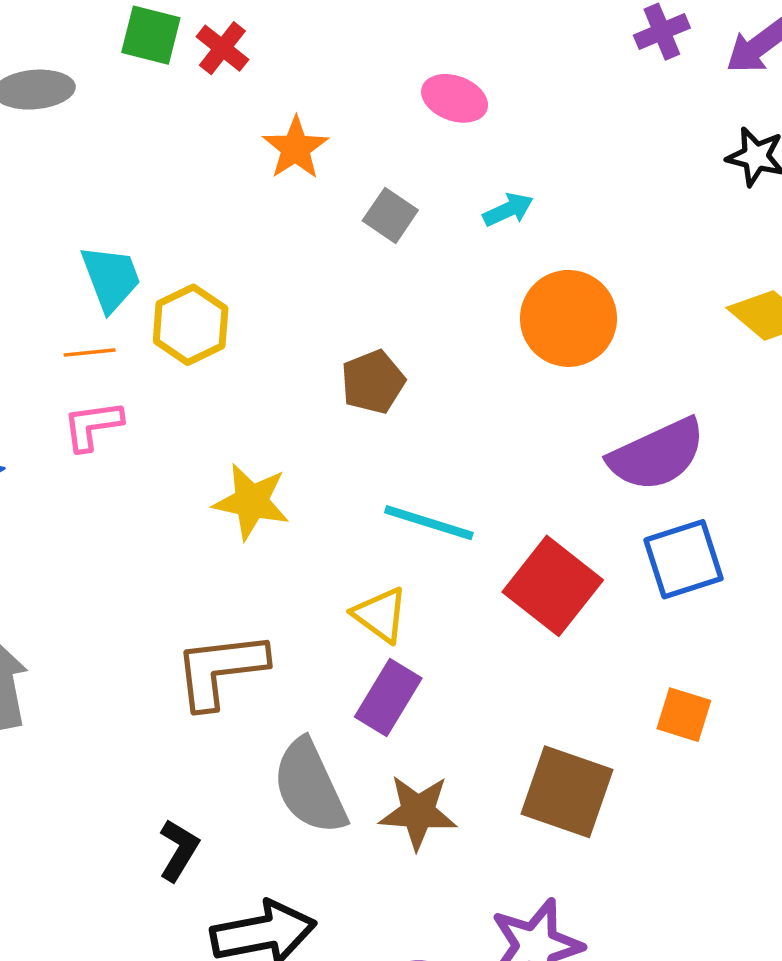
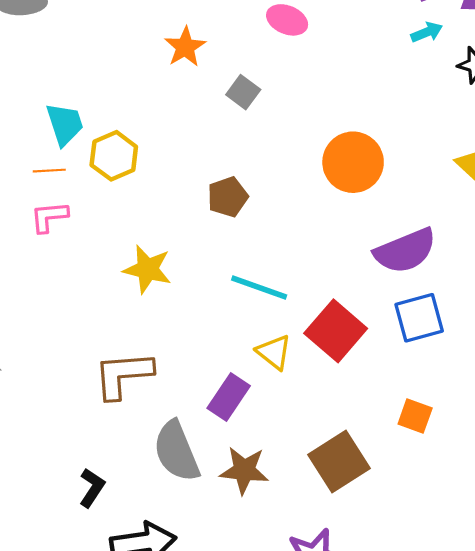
cyan arrow: (508, 210) -> (427, 32), moved
yellow triangle: (380, 615) -> (274, 352), moved
brown square: (567, 792) -> (339, 462), turned 36

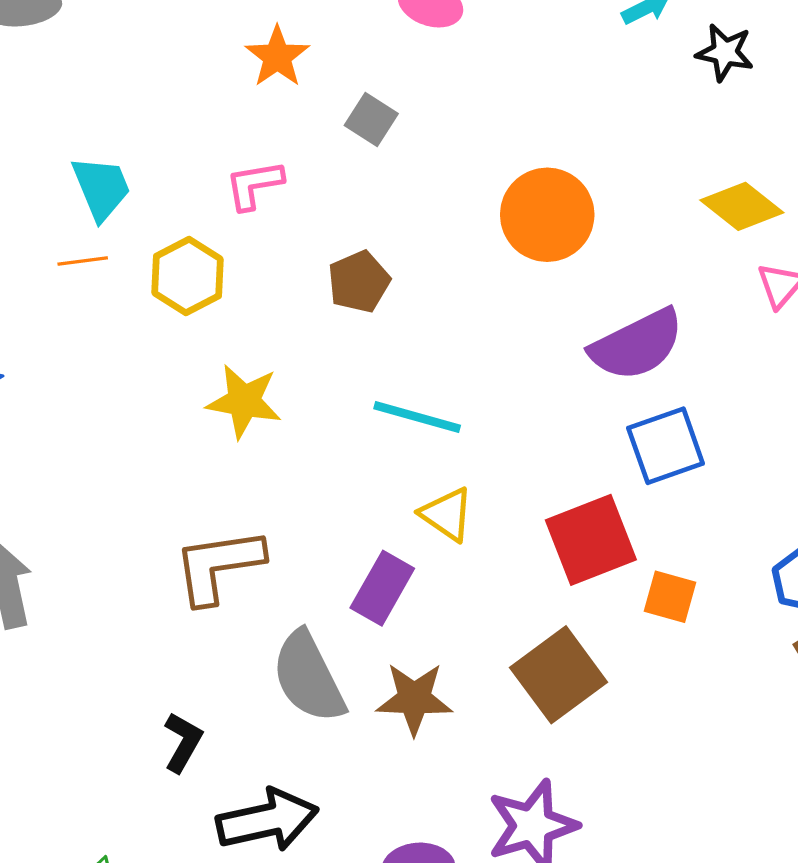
yellow hexagon: (114, 156) -> (187, 276), moved
pink L-shape: (49, 217) -> (254, 185), moved
red square: (336, 331) -> (591, 540), moved, turned 32

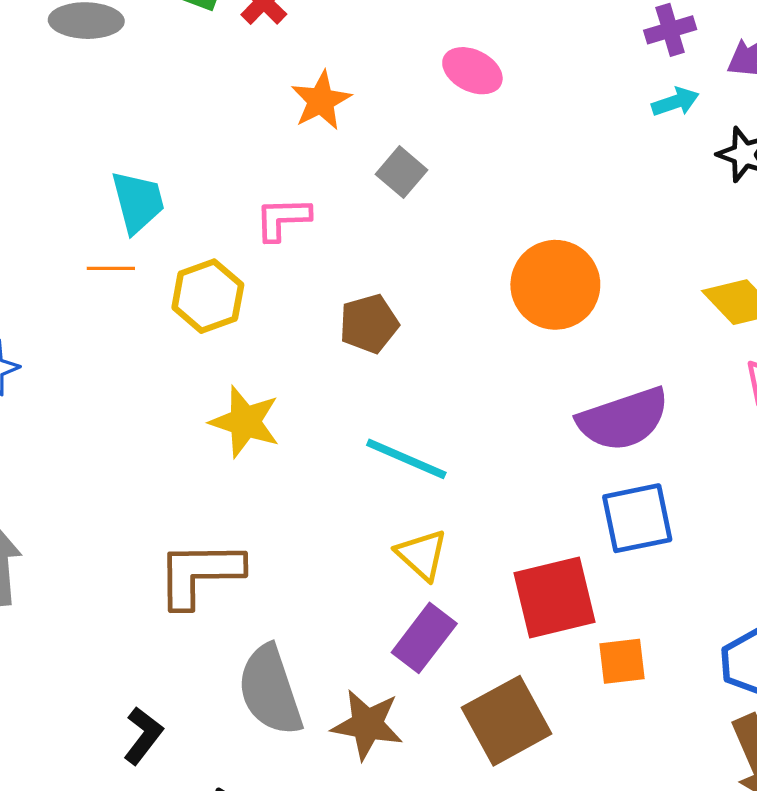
purple rectangle: (382, 588) -> (424, 638), moved
orange square: (670, 597) -> (622, 661), turned -30

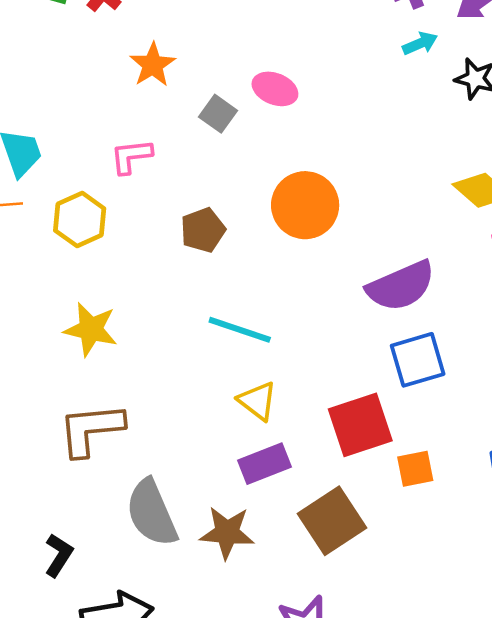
pink ellipse: (472, 71) -> (275, 89), moved
orange circle: (555, 285) -> (305, 205), moved
yellow star: (245, 422) -> (91, 329), moved
purple rectangle: (424, 638) -> (265, 464), turned 36

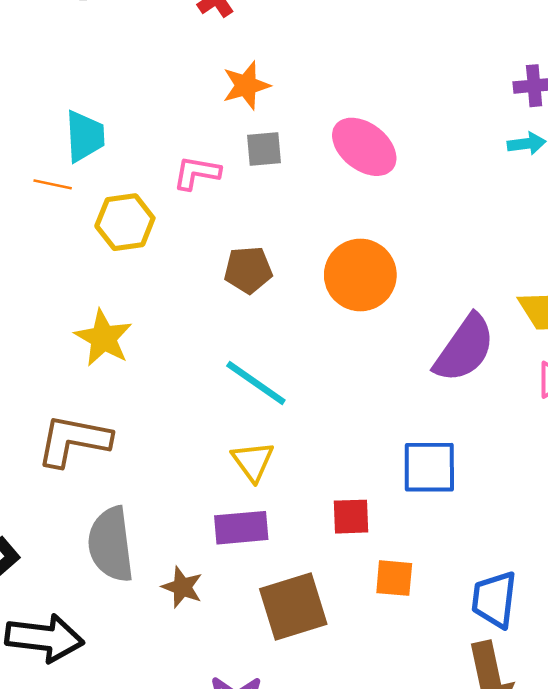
pink ellipse: (275, 89) -> (364, 147), size x1.4
gray square: (218, 114) -> (264, 149), moved, turned 33
purple semicircle: (401, 286) -> (465, 348), moved, turned -48
red square: (360, 425) -> (351, 517), size x0.6
brown star: (227, 533) -> (182, 587), size x0.7

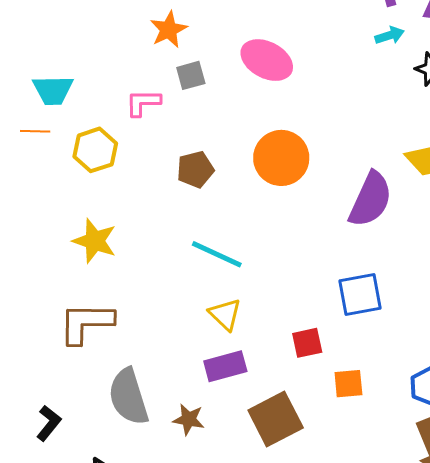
cyan trapezoid: (85, 136) -> (53, 90), turned 102

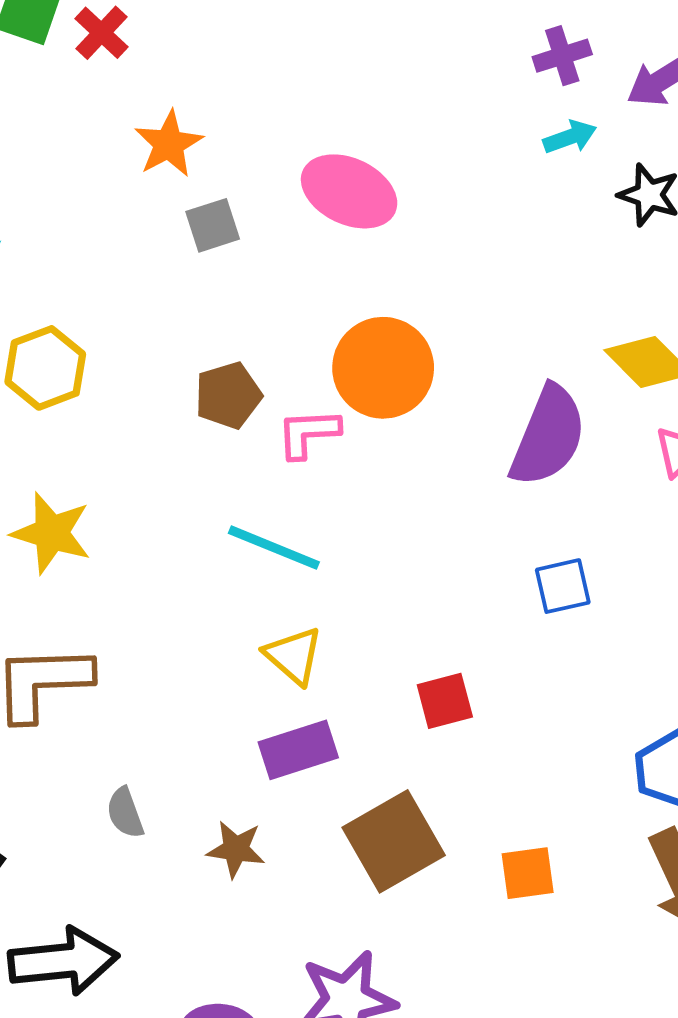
pink L-shape: (143, 103) -> (308, 433), moved
blue square: (360, 295) -> (563, 586), moved, size x0.7
orange square: (348, 384) -> (528, 873), moved
gray semicircle: (128, 397) -> (125, 813), size x0.5

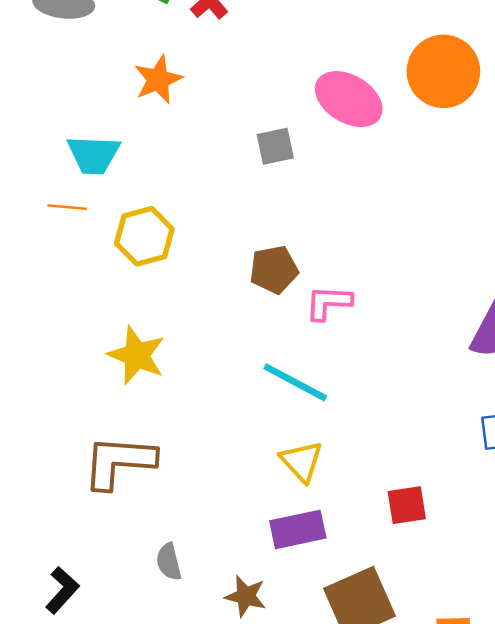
orange star: (169, 144) -> (158, 79), moved
pink ellipse: (349, 191) -> (349, 99), moved
orange circle: (383, 368) -> (443, 71), moved

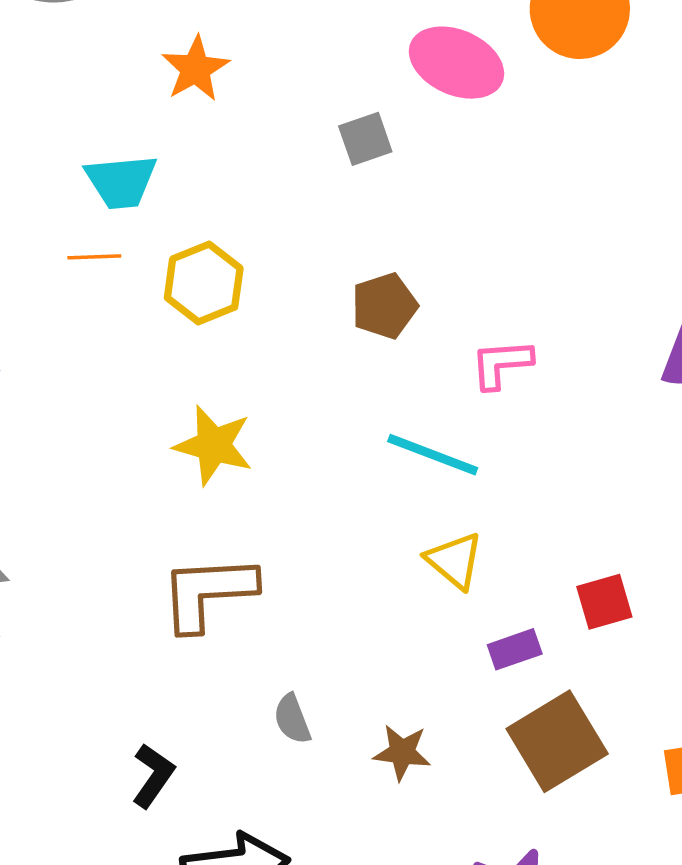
pink L-shape: (328, 303) -> (501, 364), moved
purple rectangle: (298, 529) -> (515, 649), moved, size x0.7

